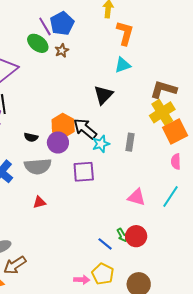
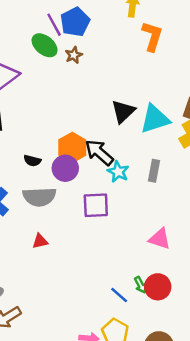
cyan triangle: (123, 65) -> (155, 119), moved, size x1.5
cyan star: (101, 144) -> (118, 172), turned -30

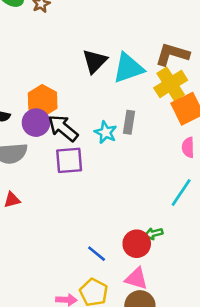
black arrow: (99, 152) -> (63, 128), moved
cyan star: (118, 172) -> (106, 132), moved
pink triangle: (160, 239) -> (136, 279), moved
green arrow: (141, 285) -> (154, 234), moved, turned 105

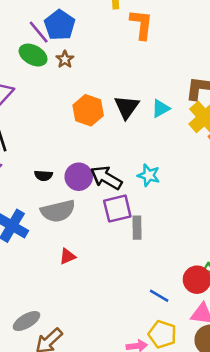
cyan triangle: (128, 68) -> (161, 108), size x0.6
orange hexagon: (43, 101) -> (88, 110), moved
gray rectangle: (129, 122) -> (137, 228), moved

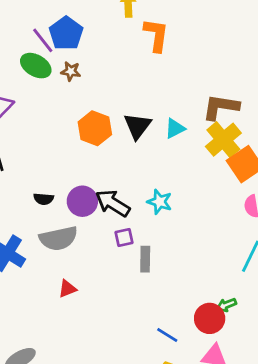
brown star: (65, 59) -> (71, 71), turned -30
purple square: (117, 209) -> (124, 238), size x0.6

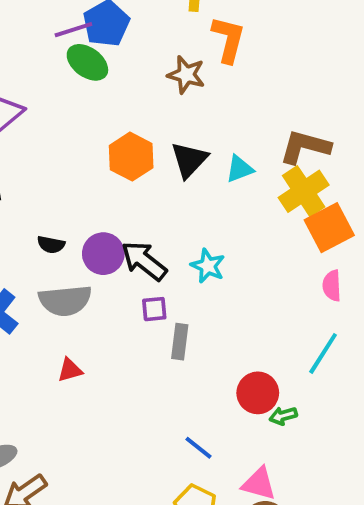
purple line: (43, 40) -> (73, 30), turned -76
green ellipse: (36, 66) -> (87, 62), moved
brown star: (71, 71) -> (186, 75), moved, size x1.4
red circle: (210, 318) -> (258, 393), moved

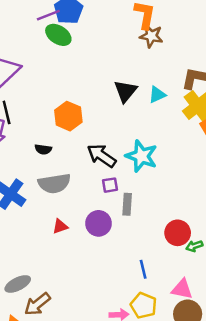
brown star: (186, 75) -> (151, 36), moved
orange hexagon: (131, 157) -> (68, 116), moved
purple circle: (103, 254) -> (99, 223), moved
cyan star: (208, 266) -> (141, 156), size x1.5
blue line: (198, 448) -> (143, 269), turned 42

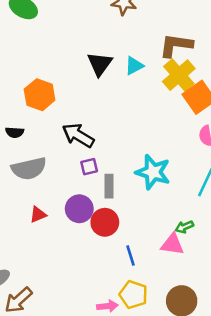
cyan star: (141, 156) -> (153, 172), moved
red circle: (178, 233) -> (105, 222), moved
pink triangle: (182, 289) -> (172, 244), moved

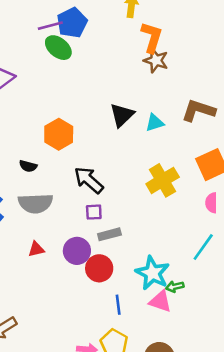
yellow cross: (179, 75) -> (163, 180), moved
cyan star: (153, 172) -> (152, 273), moved
gray rectangle: (109, 186) -> (109, 234), turned 65

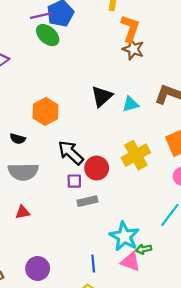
purple circle: (77, 251) -> (38, 268), moved
red circle: (99, 268) -> (97, 168), moved

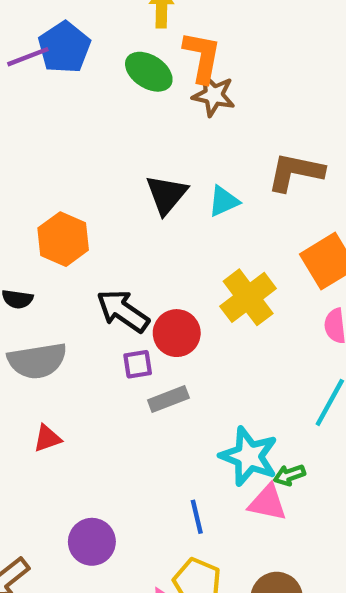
green ellipse: (48, 35) -> (149, 72), moved

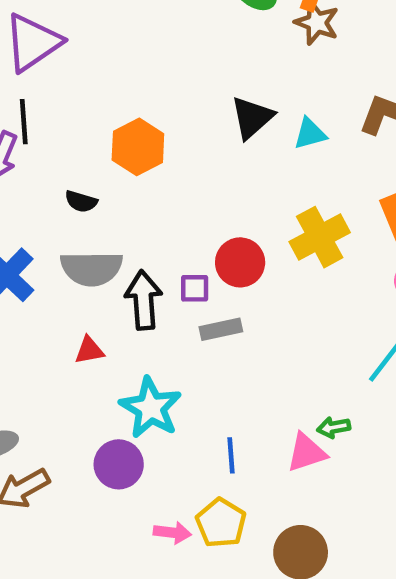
black arrow: (123, 311) -> (144, 300), moved, turned 42
cyan star: (249, 456) -> (151, 408), moved
pink triangle: (268, 503) -> (306, 452), turned -39

